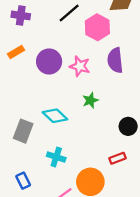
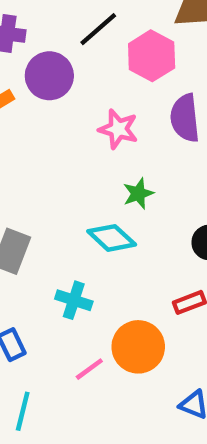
purple circle: (49, 61) -> (49, 76), moved
cyan diamond: (55, 116) -> (112, 238), moved

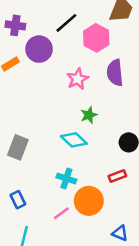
pink star: (118, 129) -> (78, 79), turned 30
cyan cross: (74, 300) -> (66, 178), moved

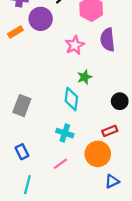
cyan diamond: (74, 140) -> (71, 99), turned 55
orange circle: (89, 201) -> (98, 154), moved
blue triangle: (120, 233) -> (112, 181), turned -48

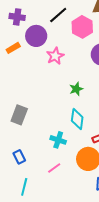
pink star: (75, 45) -> (55, 56), moved
cyan diamond: (71, 99) -> (77, 119), moved

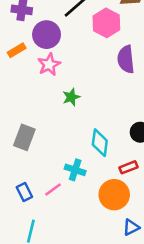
pink star: (55, 56) -> (49, 65), moved
green star: (76, 89) -> (71, 97), moved
pink line: (54, 168) -> (53, 189), moved

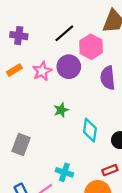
purple circle: (47, 35) -> (69, 67), moved
pink star: (49, 65) -> (42, 71), moved
cyan diamond: (100, 143) -> (90, 130), moved

